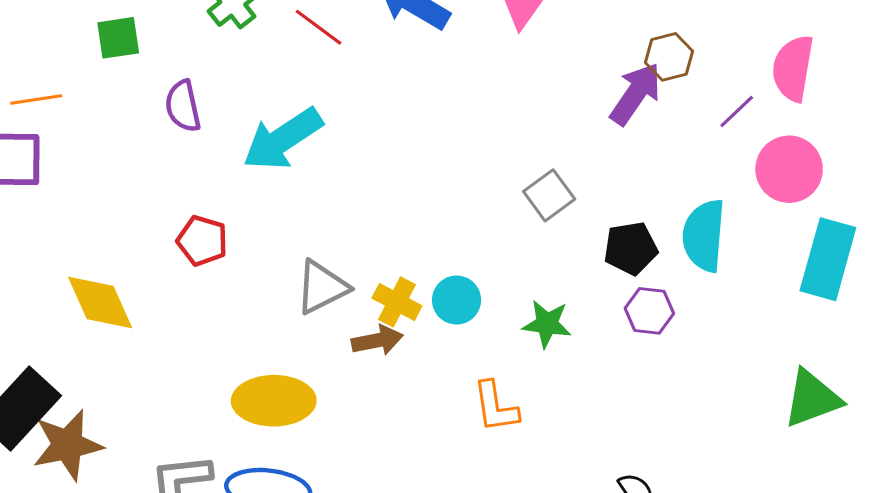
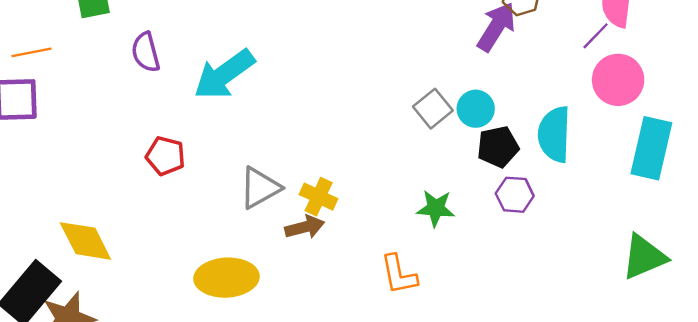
purple line: (737, 111) -> (596, 36), moved
cyan circle: (457, 300) -> (476, 109), moved
yellow diamond: (100, 302) -> (85, 241), moved

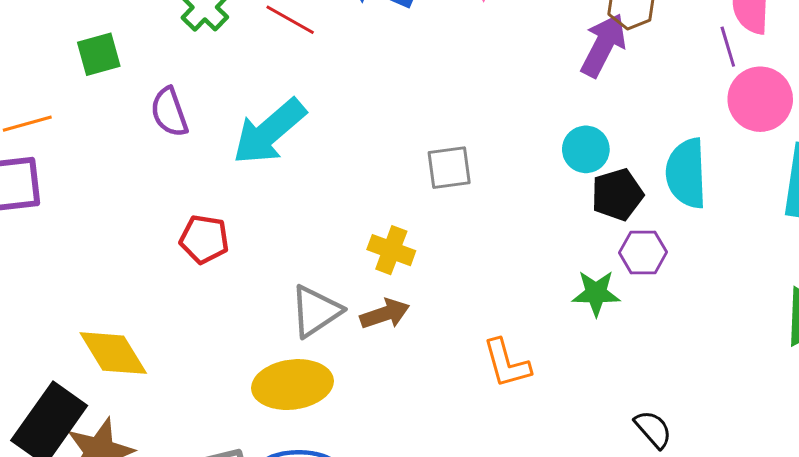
purple line: (596, 36) -> (728, 47), turned -56
gray square: (433, 109) -> (449, 168), moved, turned 36
gray triangle: (260, 188) -> (316, 311), moved
yellow cross: (319, 197) -> (391, 250), moved
green star: (436, 208) -> (596, 293), moved

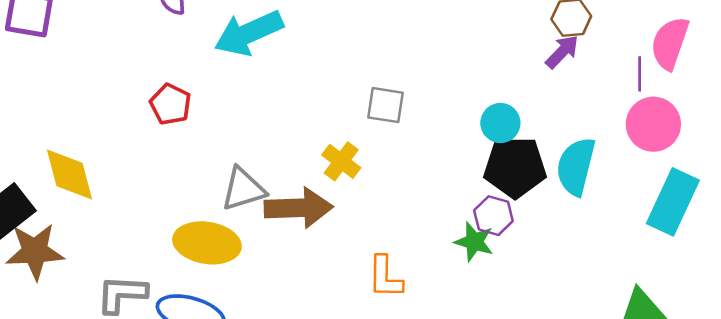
purple arrow: (603, 45) -> (562, 52), moved, size x0.7
black pentagon: (617, 195) -> (515, 167), size x1.4
yellow cross: (391, 250) -> (341, 161), moved
purple hexagon: (643, 252) -> (493, 216), moved
brown arrow: (385, 314) -> (299, 208), size x1.6

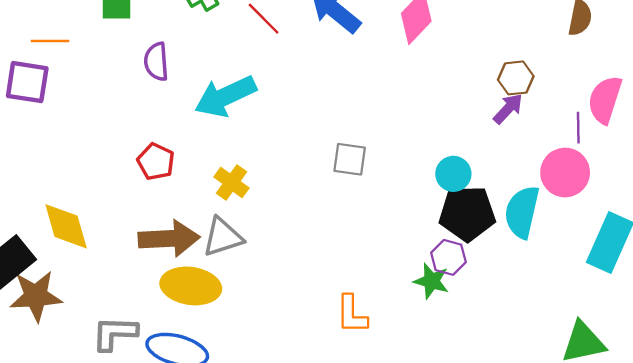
pink circle: (653, 124) -> (565, 172), moved
yellow cross: (341, 161) -> (231, 182), moved
brown arrow: (299, 208) -> (169, 239), moved

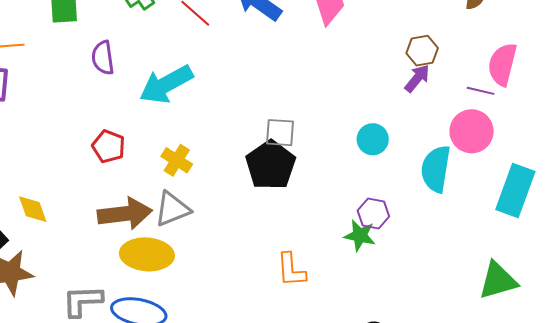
purple line: (578, 128) -> (480, 91), turned -72
black pentagon: (467, 213) -> (271, 165), moved, turned -30
yellow diamond: (66, 226) -> (33, 209), size x0.7

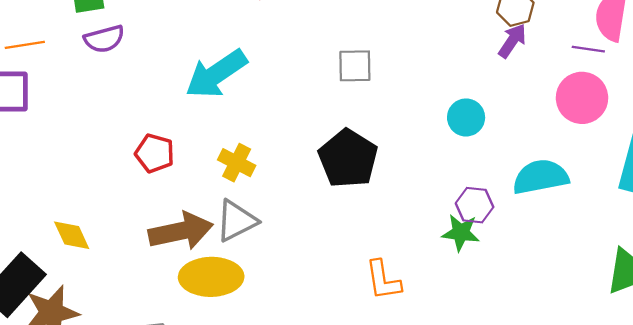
purple semicircle: (103, 58) -> (104, 39), moved, turned -92
gray square: (280, 133) -> (355, 66), moved
cyan semicircle: (436, 169) -> (541, 177), moved, turned 75

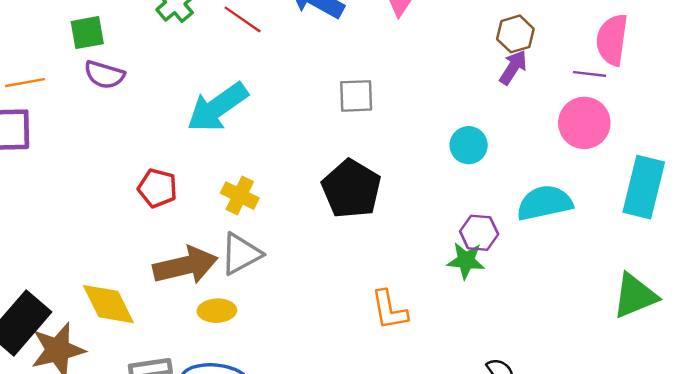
purple semicircle: (104, 39) -> (104, 75), turned 33
yellow diamond: (72, 235) -> (108, 304), moved, size x1.4
yellow ellipse: (211, 277) -> (217, 311), size x0.6

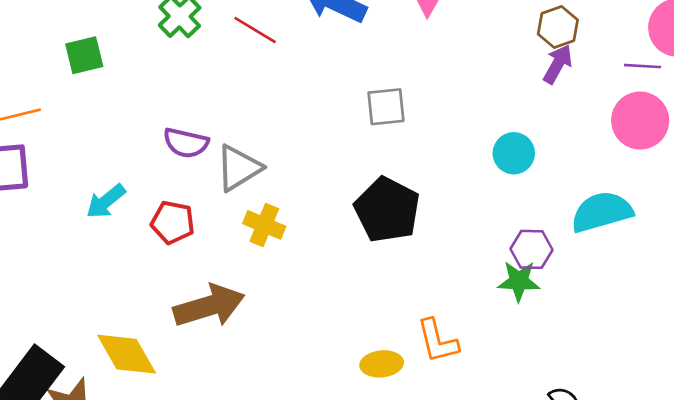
purple semicircle: (104, 75) -> (186, 143), moved
cyan arrow: (217, 107) -> (106, 201), moved, size x0.6
gray triangle: (241, 254) -> (239, 168), moved
yellow ellipse: (217, 311) -> (382, 364), moved

